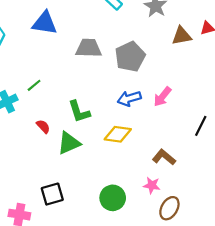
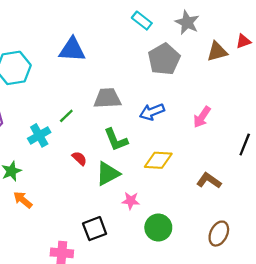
gray trapezoid: (89, 48) -> (107, 98), moved
gray pentagon: (130, 57) -> (164, 59), moved
blue arrow: (129, 98) -> (152, 112), moved
pink star: (152, 185) -> (131, 201), moved

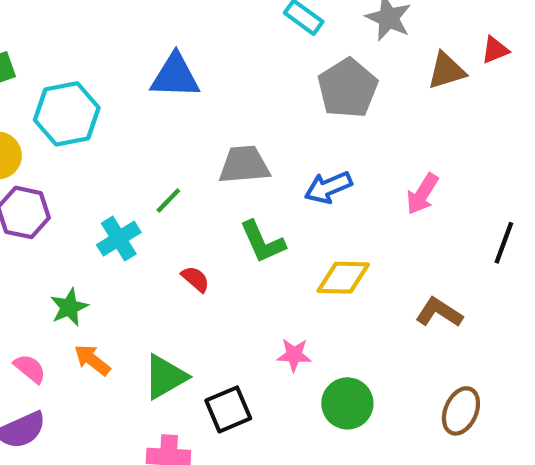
green triangle: (108, 174) -> (165, 377), moved

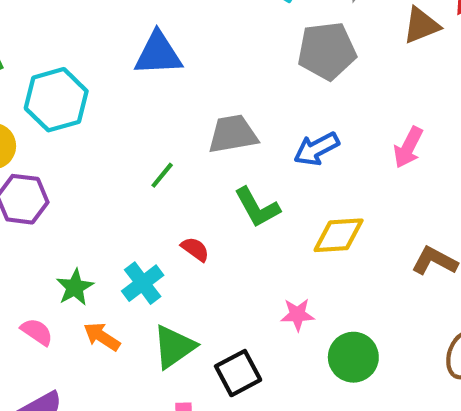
gray pentagon: (348, 88) -> (327, 51), turned 30
cyan cross: (119, 239) -> (143, 283), moved
pink semicircle: (30, 369) -> (37, 332), moved

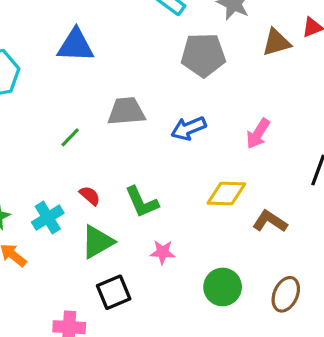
green L-shape: (257, 207) -> (142, 202), moved
yellow diamond: (339, 235) -> (226, 193), moved
green triangle: (174, 347) -> (98, 242), moved
green circle: (353, 357) -> (223, 287), moved

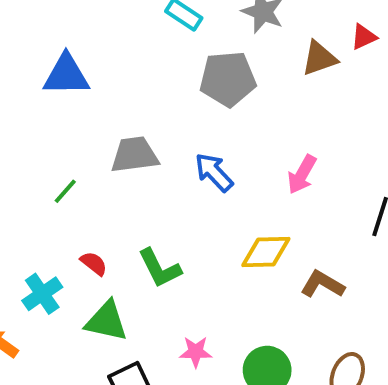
blue arrow: (188, 128) -> (214, 172), turned 72
green triangle: (98, 242) -> (107, 321), turned 45
pink star: (163, 252) -> (196, 352), moved

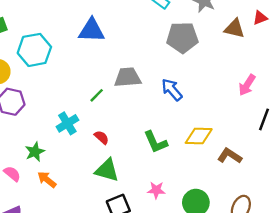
brown triangle: (319, 58) -> (234, 29), turned 30
pink arrow: (302, 174) -> (247, 85), moved
green line: (65, 191) -> (97, 95), moved
green L-shape: (160, 268) -> (156, 142), moved
cyan cross: (42, 294) -> (67, 123), moved

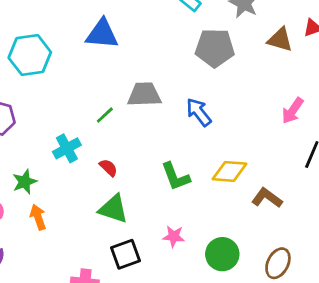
orange arrow: (47, 180) -> (38, 217), turned 30

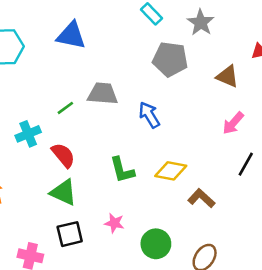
brown triangle: (280, 40) -> (227, 76), moved
red semicircle: (108, 168) -> (63, 155), size x1.5

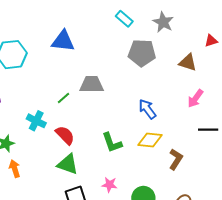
blue arrow: (149, 115) -> (147, 109), moved
cyan cross: (28, 134) -> (36, 121), turned -36
black line: (246, 164) -> (208, 130), turned 66
brown L-shape: (201, 198) -> (176, 159), turned 85

